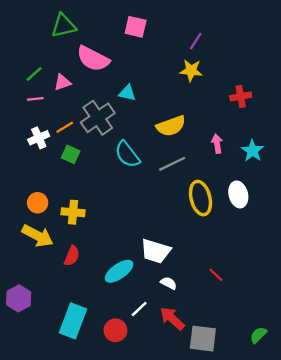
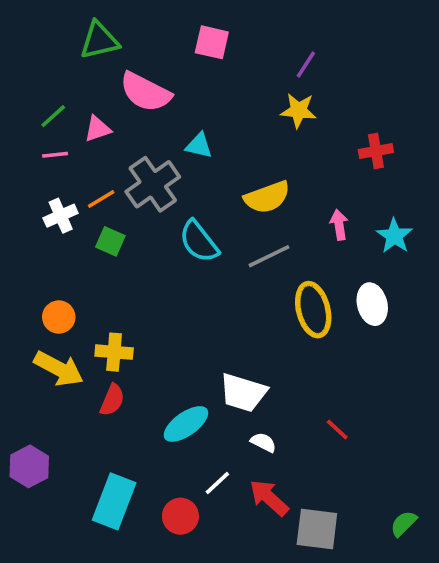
yellow cross: (73, 212) -> (114, 352), moved

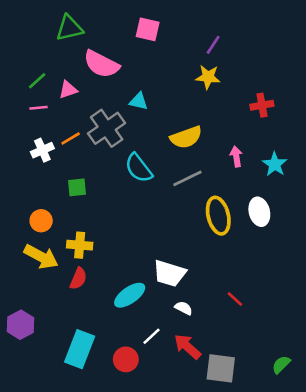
green square: (110, 241) -> (77, 187), moved, turned -30

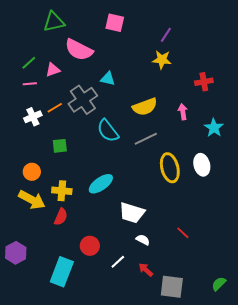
pink arrow: (236, 157) -> (183, 112), moved
cyan ellipse: (130, 295) -> (101, 184), moved
red arrow: (187, 347) -> (146, 270), size x0.7
red circle: (126, 359) -> (90, 246), moved

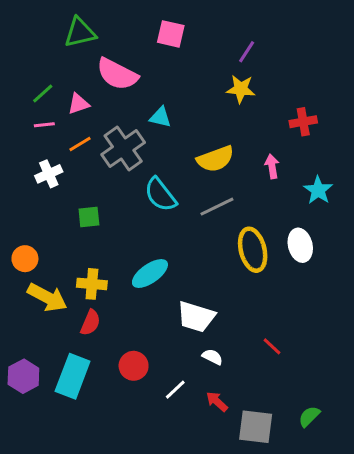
orange line: (55, 108) -> (80, 144), moved
orange circle: (32, 172) -> (25, 259), moved
cyan rectangle: (62, 272) -> (73, 376), moved
green semicircle: (219, 284) -> (309, 416), moved

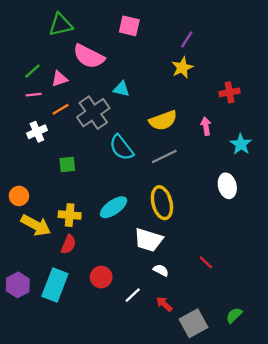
yellow star: (241, 89) -> (182, 68), turned -30
yellow ellipse: (253, 250) -> (162, 203), moved
gray square: (256, 427) -> (193, 323), turned -36

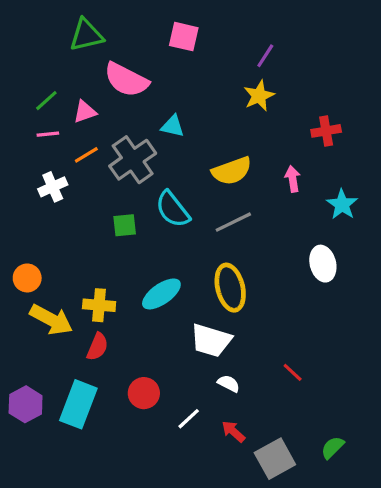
green square: (67, 164) -> (125, 225), moved

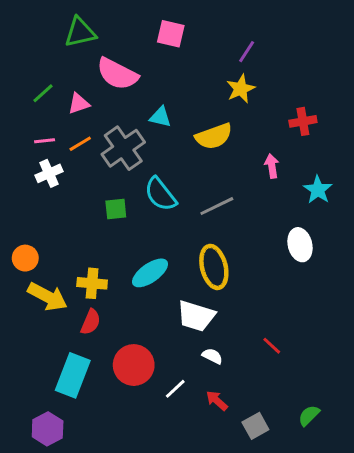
pink line: (48, 134) -> (45, 141), moved
yellow semicircle: (232, 171) -> (214, 136), moved
red circle: (144, 393) -> (134, 365), size x1.4
purple hexagon: (26, 404) -> (48, 429), moved
gray square: (275, 459) -> (255, 426), size x0.7

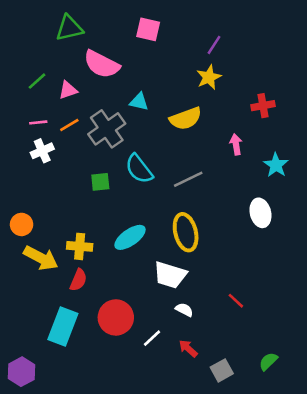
purple hexagon: (48, 429) -> (22, 372), moved

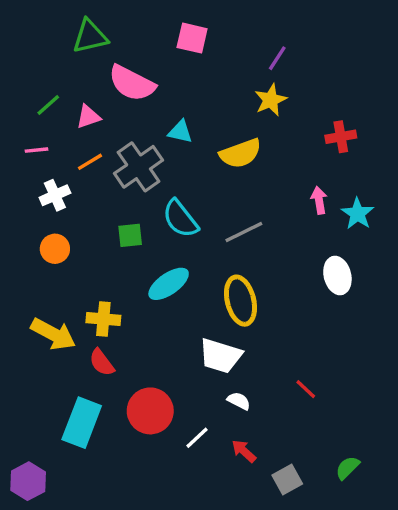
pink line: (38, 122) -> (37, 150), moved
pink arrow: (236, 144) -> (319, 200), moved
orange circle: (22, 224) -> (55, 249), moved
cyan ellipse: (130, 237) -> (169, 284), moved
red semicircle: (78, 280) -> (102, 362), turned 120

